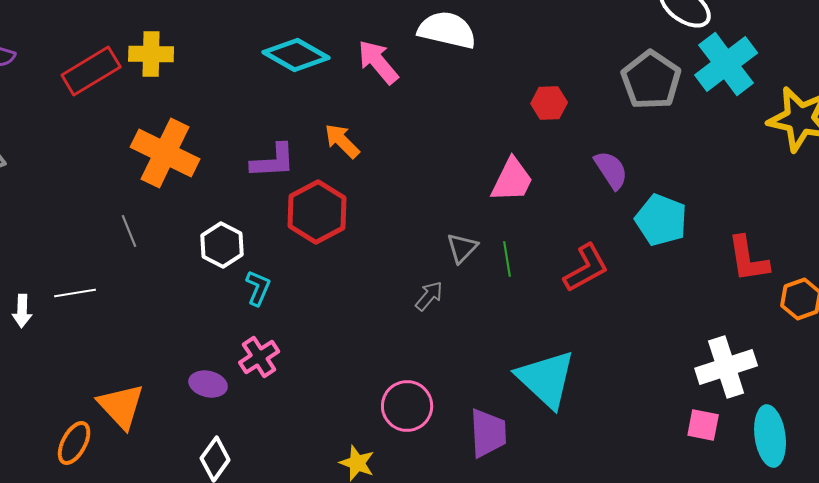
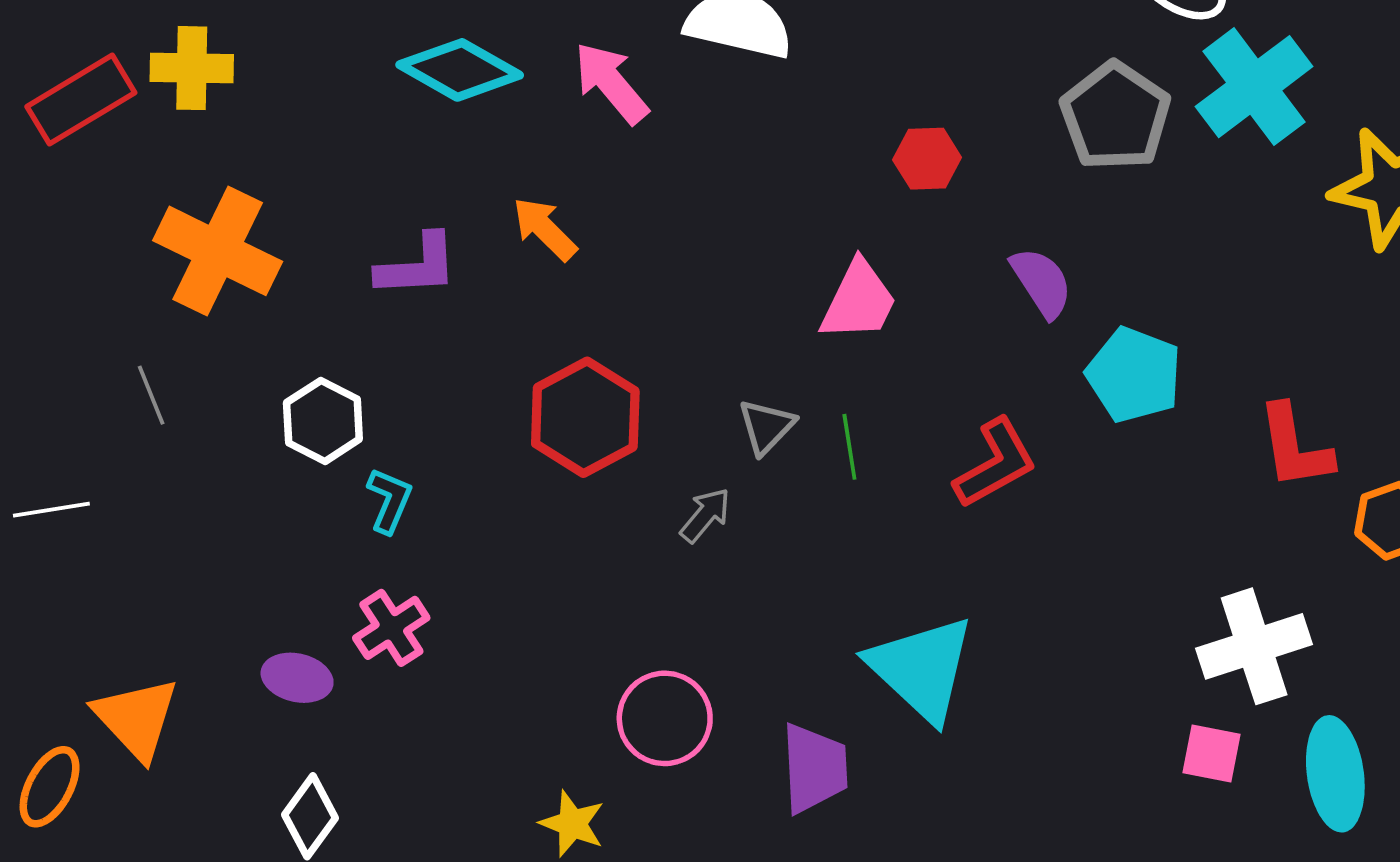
red hexagon: (317, 212) -> (585, 417), moved

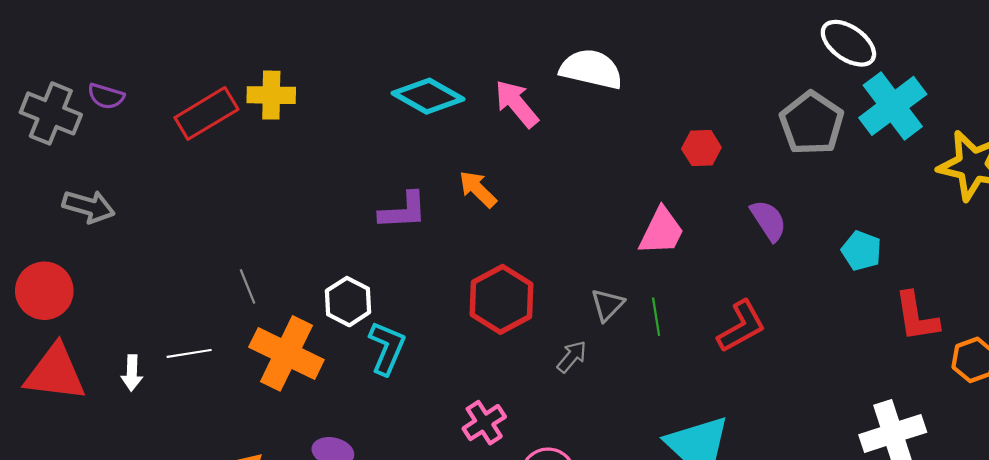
orange cross: (218, 251) -> (286, 353), moved
cyan pentagon: (1134, 375) -> (861, 251), moved, size x0.7
cyan L-shape: (389, 500) -> (387, 348), size x1.4
pink cross: (391, 628) -> (484, 423), moved

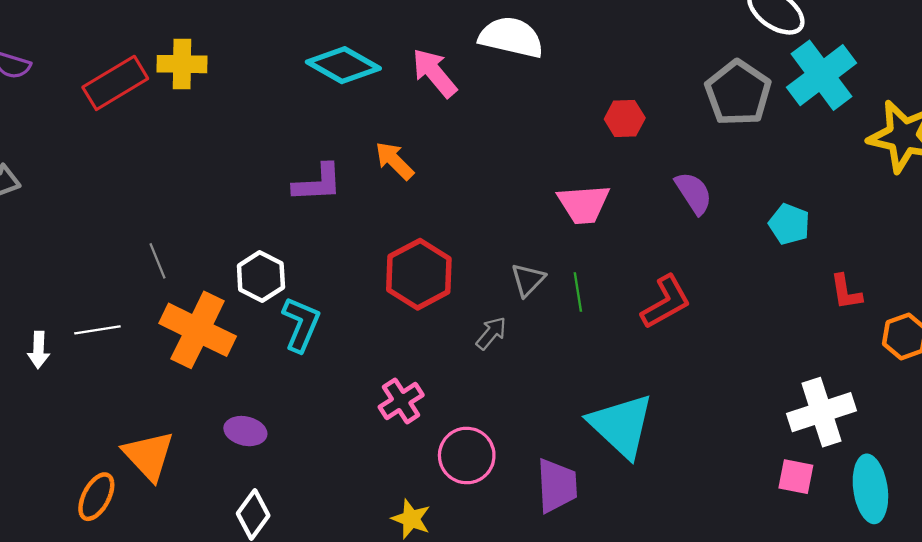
pink trapezoid: (661, 231) -> (583, 204), turned 60
red L-shape: (917, 317) -> (846, 292), size x0.7

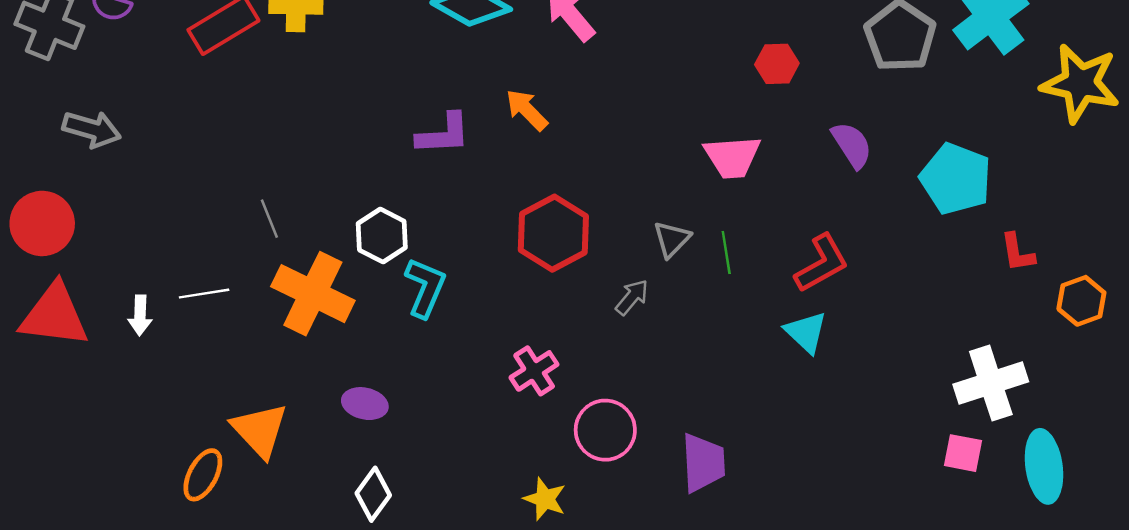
cyan pentagon: (789, 224) -> (956, 179), size x1.6
cyan triangle: (621, 425) -> (806, 332), moved, size x0.6

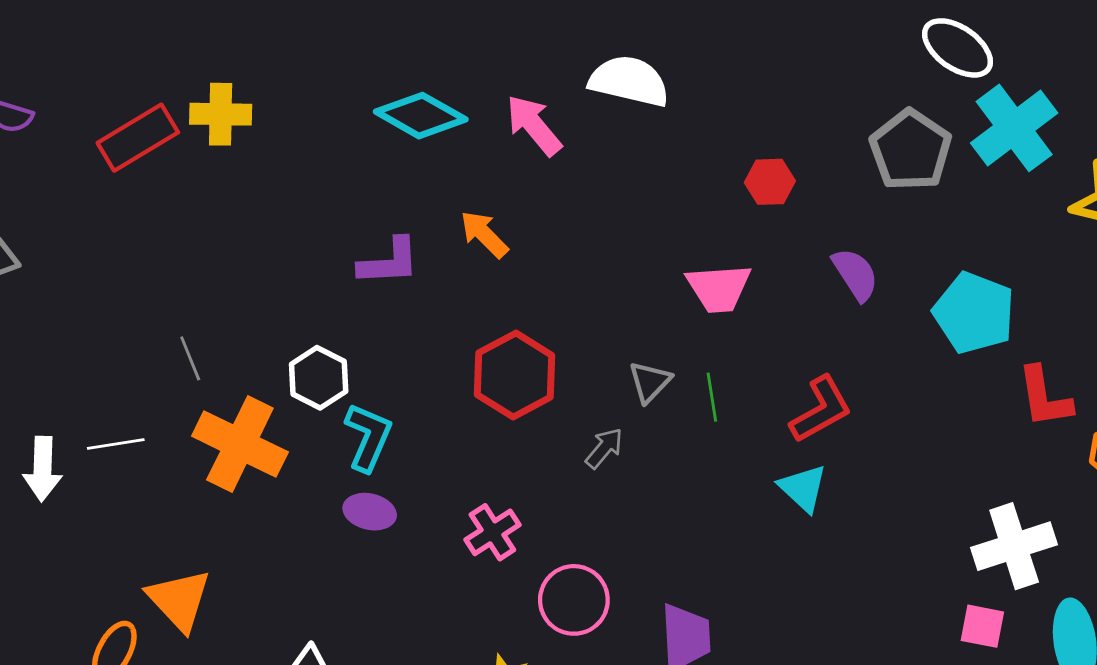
red L-shape: (1017, 252) -> (1044, 397), size x1.4
white arrow: (140, 315) -> (43, 469), size x1.4
purple ellipse: (365, 404) -> (370, 512), moved

